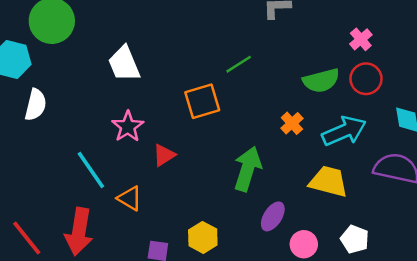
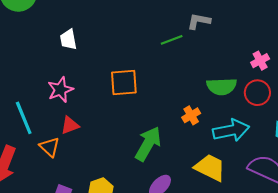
white trapezoid: (124, 64) -> (68, 39), size x0.7
green line: (239, 64) -> (172, 40), moved
red triangle: (164, 155) -> (70, 125), moved

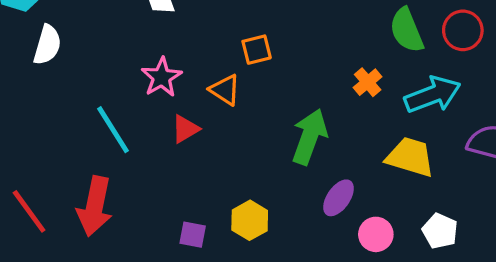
orange square: (124, 82) -> (257, 50), size x0.7
green semicircle: (222, 86) -> (407, 30), turned 80
orange triangle: (50, 147) -> (225, 90), moved

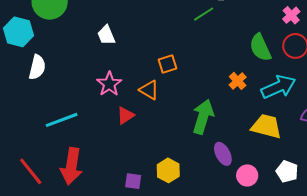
cyan line: (113, 130) -> (62, 120), moved, turned -76
purple ellipse: (339, 198) -> (223, 154), turned -60

